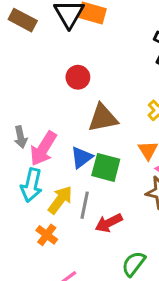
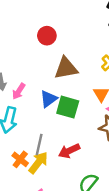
pink arrow: (43, 149) -> (19, 91), size x0.6
yellow arrow: (60, 200) -> (38, 163), moved
gray line: (85, 205) -> (39, 145), moved

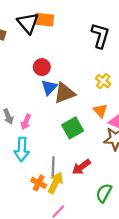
blue triangle: (49, 99) -> (49, 87), moved
green square: (68, 107) -> (73, 128), turned -35

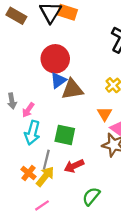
red circle: (42, 67) -> (55, 59), size x1.6
green square: (73, 128) -> (65, 135), moved, turned 30
cyan arrow: (22, 149) -> (32, 133), moved

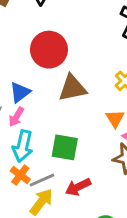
blue triangle: (58, 80) -> (20, 92), moved
gray line: (46, 160) -> (42, 180), turned 54
orange cross: (28, 173) -> (20, 175), moved

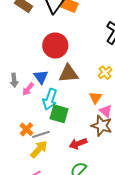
blue triangle: (20, 92) -> (41, 77), moved, turned -35
cyan arrow: (23, 146) -> (50, 99), moved
red arrow: (78, 187) -> (78, 144), moved

